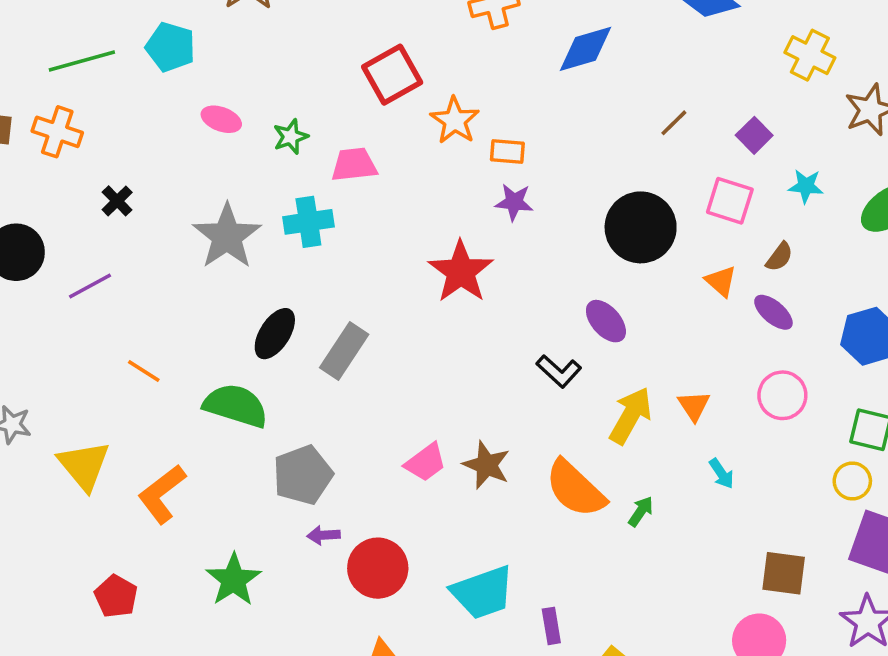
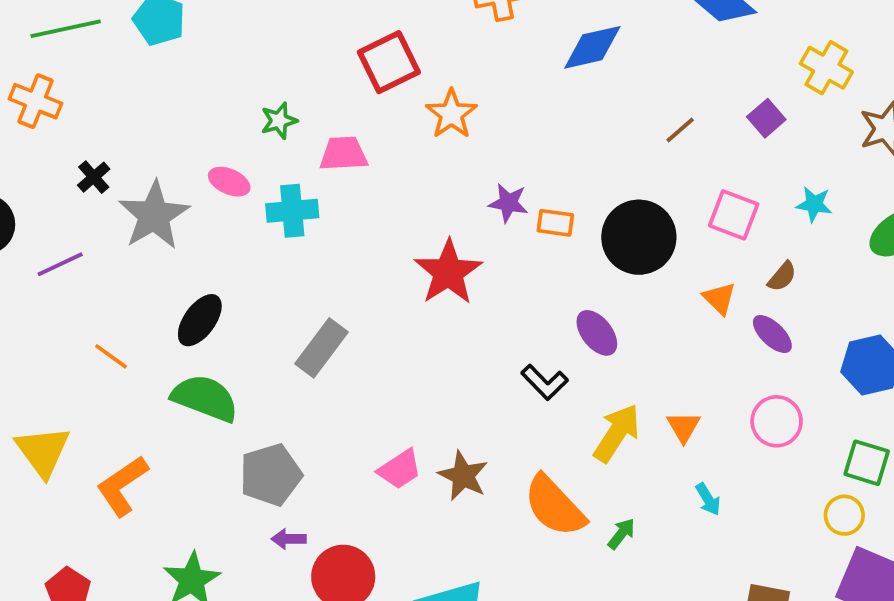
pink ellipse: (221, 119) -> (229, 182), moved
purple square: (754, 135) -> (766, 118), moved
orange rectangle: (507, 151) -> (555, 223), moved
gray star: (227, 236) -> (154, 215), moved
black ellipse: (275, 334) -> (200, 320), moved

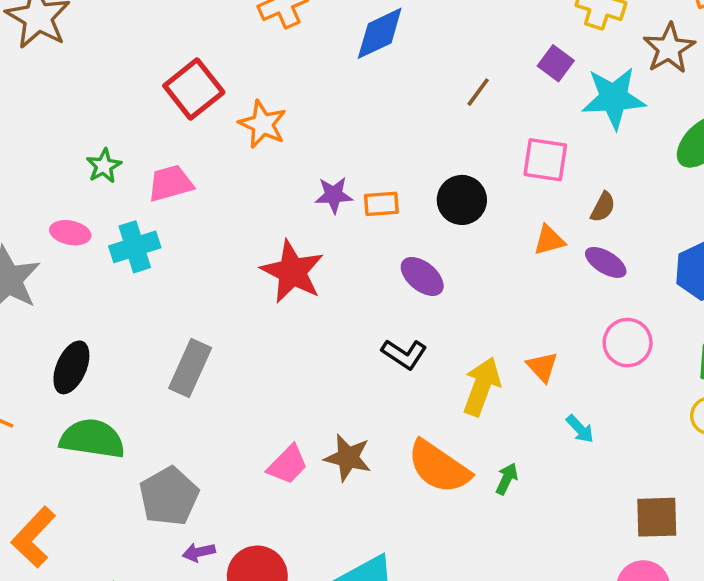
cyan star: (814, 204) -> (614, 98), moved, size x1.8
black circle: (639, 237) -> (462, 200), size x0.7
orange triangle: (719, 298) -> (549, 240), turned -48
purple ellipse: (597, 333) -> (422, 276), moved

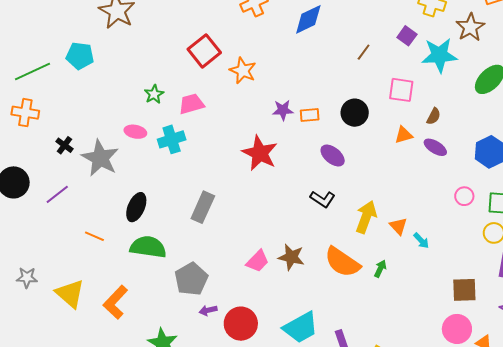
pink circle: (628, 343) -> (464, 196), moved, size x0.7
orange triangle: (542, 367) -> (398, 226), moved

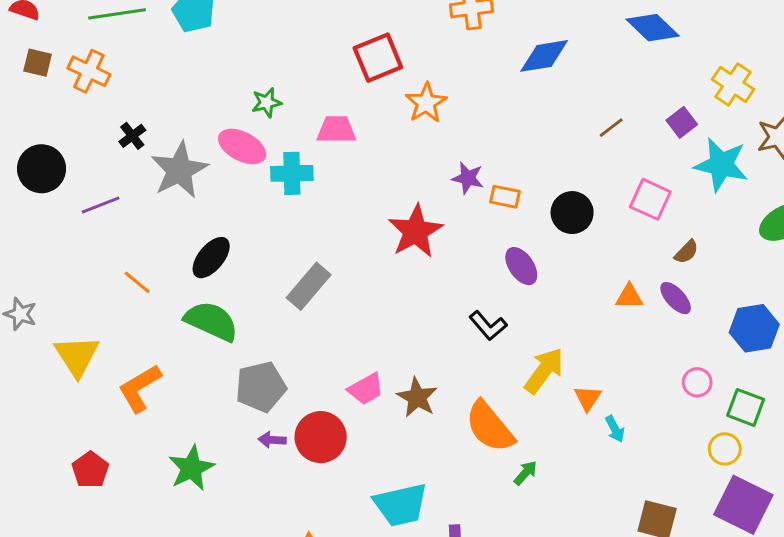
green star: (154, 94) -> (267, 103), moved
pink ellipse: (135, 132) -> (242, 146), size x1.4
orange triangle: (404, 135) -> (629, 297), moved
green arrow: (380, 269) -> (525, 473), moved
red circle: (241, 324) -> (321, 437), moved

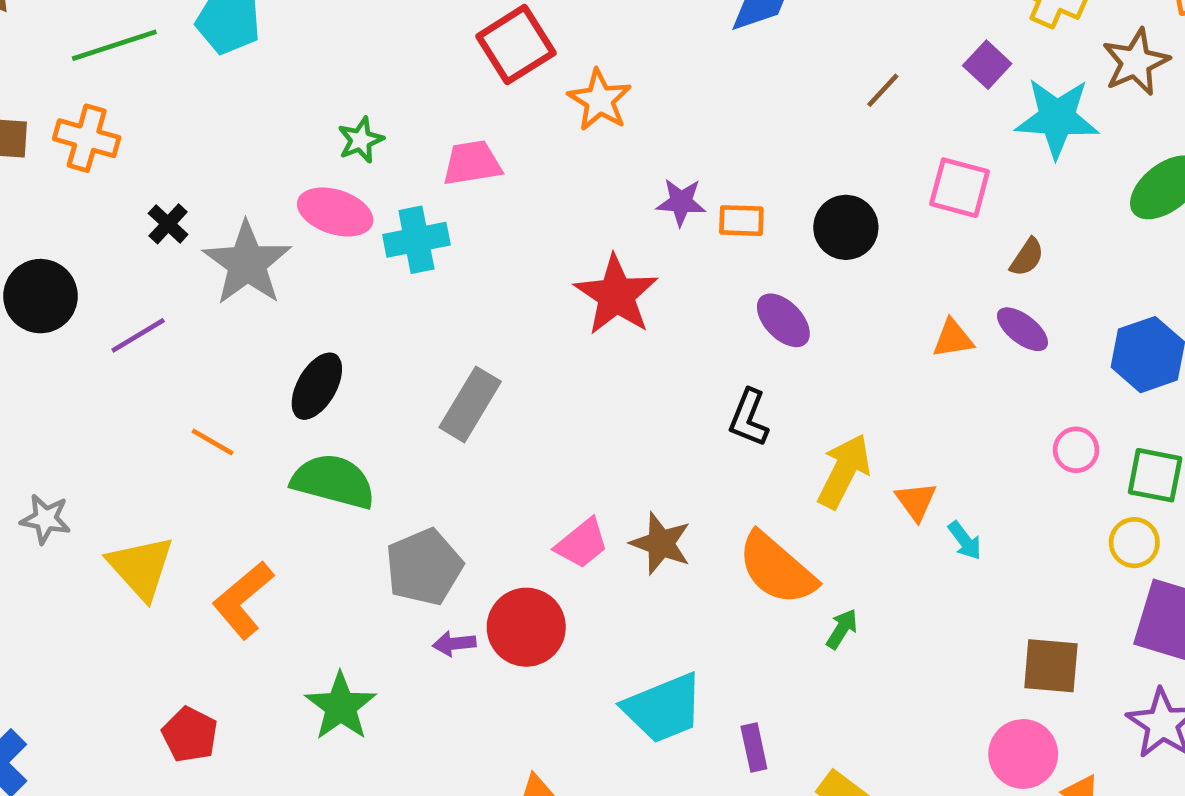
black L-shape: (488, 326) -> (749, 418), turned 72

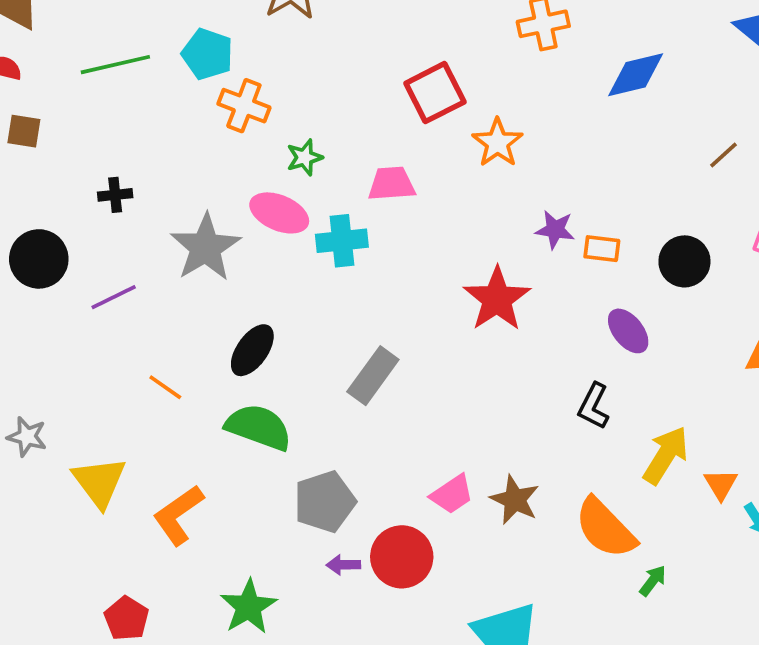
orange cross: (87, 138) -> (244, 106), moved
black cross: (168, 224) -> (115, 195), moved, turned 36

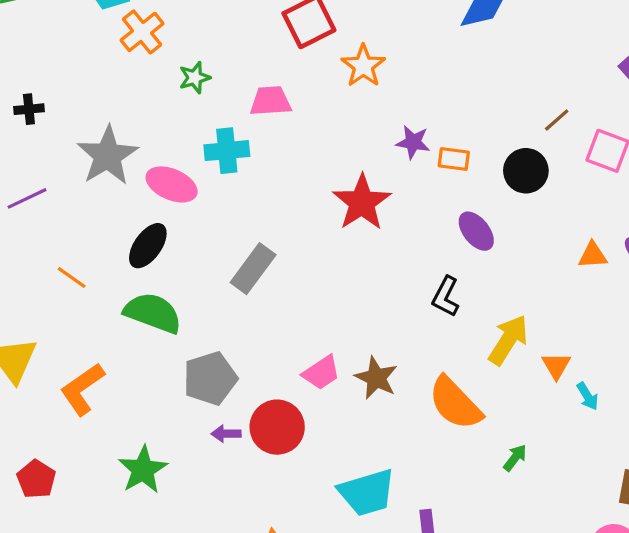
orange cross: (244, 106) -> (142, 32), turned 30
brown line: (724, 155) -> (557, 120), moved
pink ellipse: (279, 213) -> (172, 184), moved
green arrow: (653, 581) -> (515, 458), moved

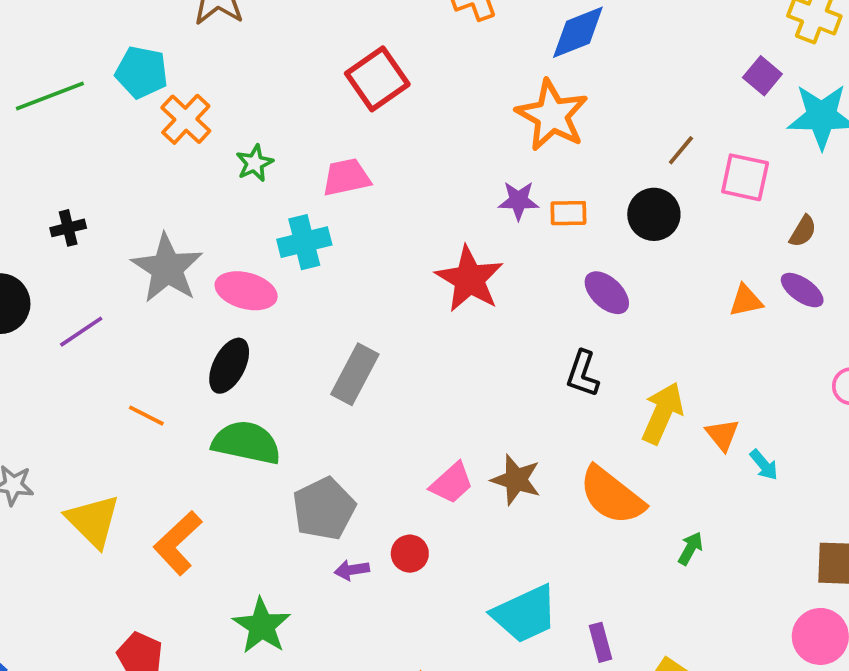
orange star: (363, 66) -> (552, 115), moved, size x1.4
red circle: (277, 427) -> (410, 554), size x0.6

